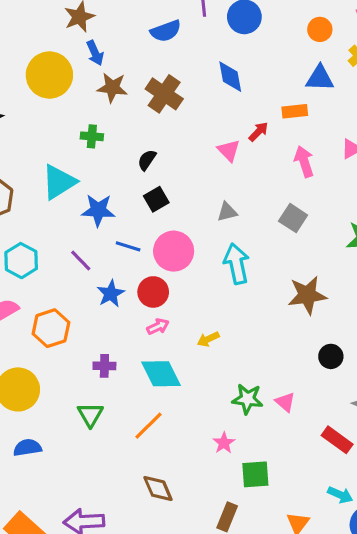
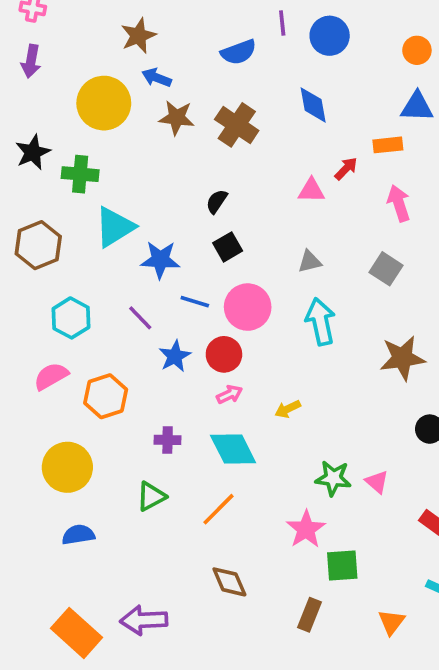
blue arrow: (95, 53) -> (157, 78), turned 135
green cross: (92, 136) -> (80, 174), moved, size x1.4
pink triangle: (229, 150) -> (311, 191), turned -45
green triangle: (90, 415) -> (151, 496), turned 32
pink star: (224, 443) -> (306, 529), size x1.5

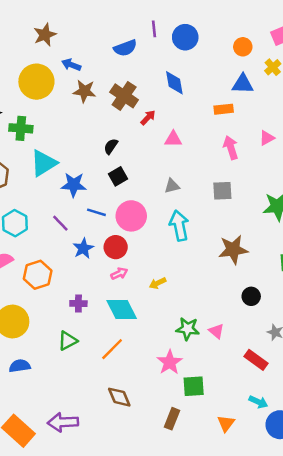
brown star: (138, 36) -> (45, 35), moved
red arrow: (346, 169) -> (148, 118), moved
gray square: (386, 269) -> (222, 191), turned -36

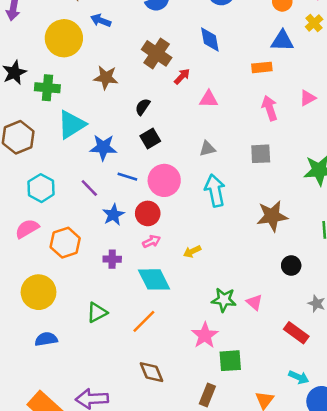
brown star: (84, 91) -> (106, 78), moved
purple cross: (78, 304) -> (112, 259), moved

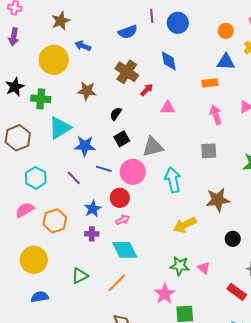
gray triangle: (207, 149) -> (153, 147), moved, size x1.6
blue star: (113, 215) -> (93, 209), moved
yellow arrow: (192, 252) -> (185, 225), moved, size x1.6

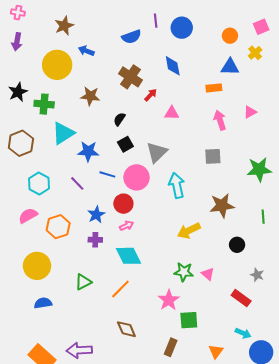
gray triangle: (153, 147) -> (157, 152), turned -30

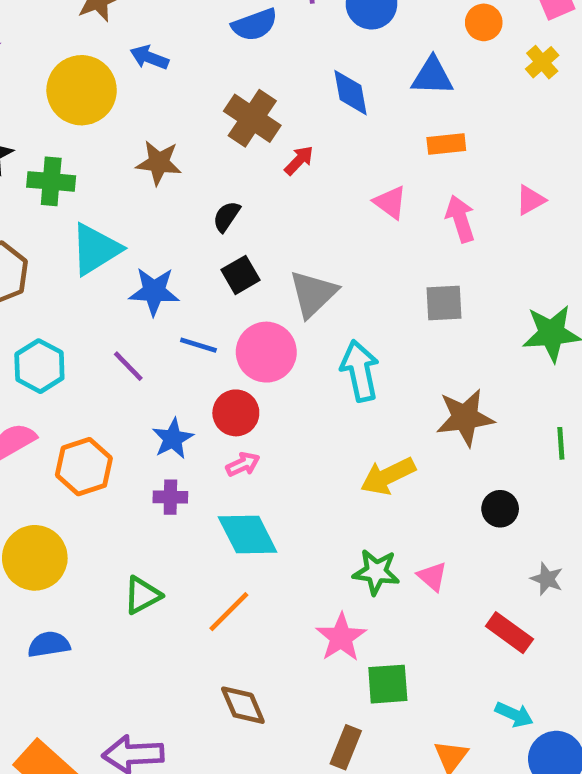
blue triangle: (230, 67) -> (432, 76), moved
pink triangle: (172, 113) -> (390, 202), moved, turned 35

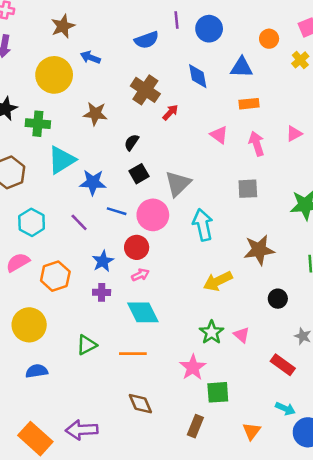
green star: (376, 572) -> (212, 332), turned 30
orange line: (229, 612) -> (133, 354), turned 45

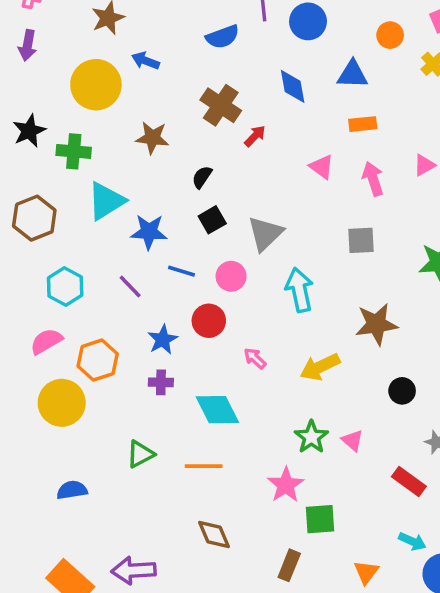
pink circle: (153, 215) -> (231, 276), size x0.7
pink arrow: (140, 275) -> (255, 358), moved, turned -112
yellow circle: (29, 325) -> (62, 403), moved

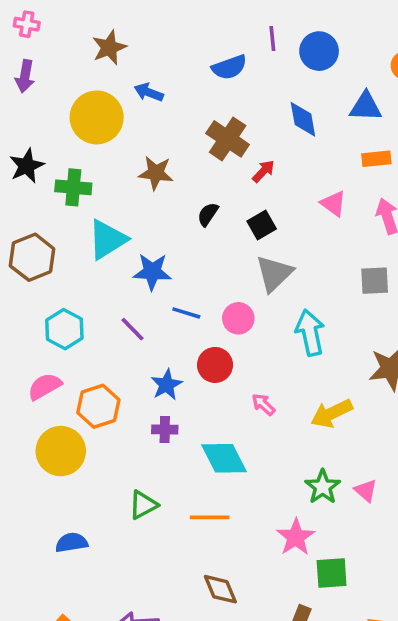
black square: (212, 220) -> (262, 225), moved

